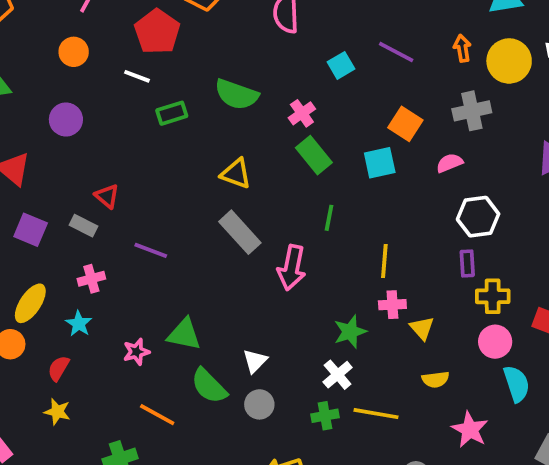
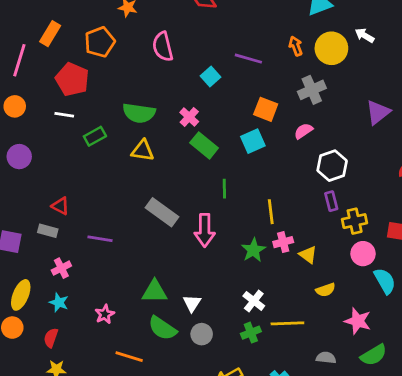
yellow triangle: (236, 174) -> (143, 151), moved
green star: (350, 332) -> (253, 250), moved
green triangle: (184, 334) -> (155, 291), moved

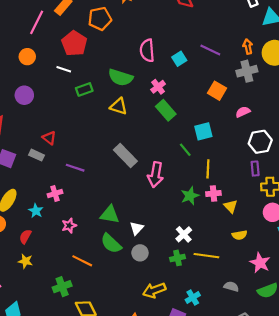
pink semicircle: (163, 47) -> (147, 50), moved
gray cross: (312, 90) -> (247, 71), moved
cyan square: (253, 141) -> (203, 131), moved
green line: (224, 189) -> (185, 150), moved, turned -48
pink cross: (61, 268) -> (55, 194), moved

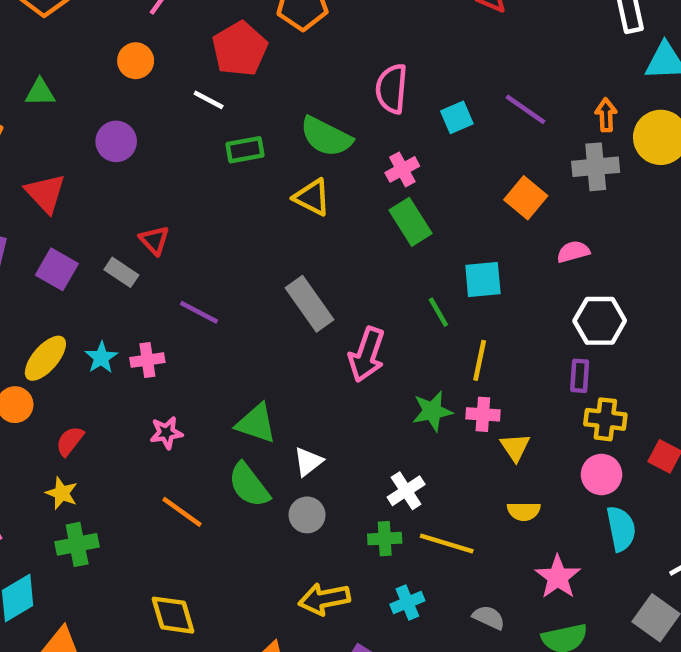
cyan star: (36, 211) -> (101, 358), moved
green cross: (62, 287) -> (77, 544), moved
cyan cross: (193, 297) -> (407, 603), moved

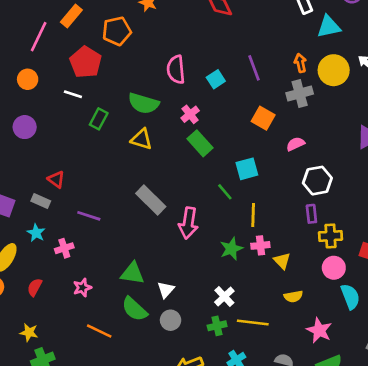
purple line: (526, 109) -> (254, 68), turned 45
green rectangle: (245, 150) -> (99, 119), turned -42
cyan star: (101, 358) -> (36, 233), moved
red semicircle: (70, 441) -> (35, 287), moved

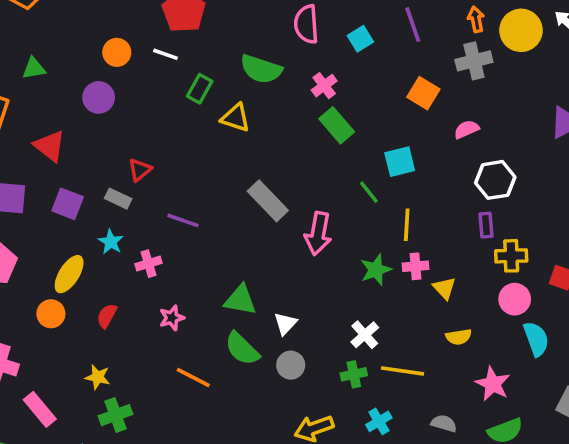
orange circle: (28, 79) -> (117, 52), moved
yellow triangle: (142, 139) -> (236, 118), moved
red triangle: (56, 179) -> (140, 170), turned 42

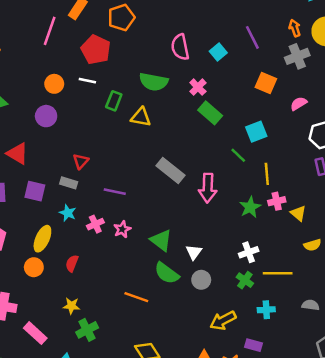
green triangle: (240, 300) -> (161, 240), turned 35
pink star: (172, 318) -> (122, 229), moved
white cross: (365, 335) -> (249, 252), turned 30
green cross: (354, 374) -> (245, 280), turned -35
cyan cross: (379, 421) -> (266, 310), turned 35

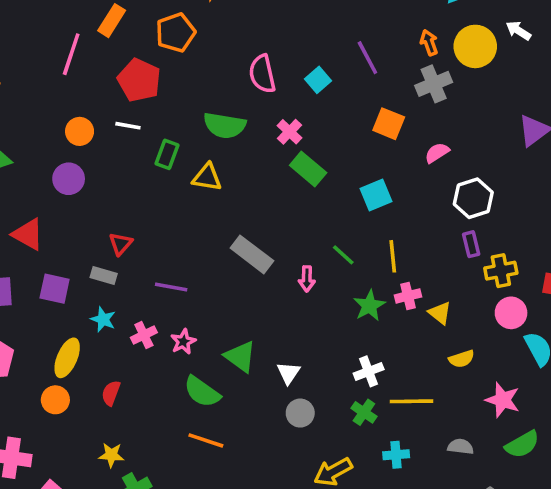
green line: (238, 155) -> (343, 255), moved
pink arrow: (208, 188) -> (307, 279), size x0.6
green semicircle: (167, 273) -> (202, 392), moved

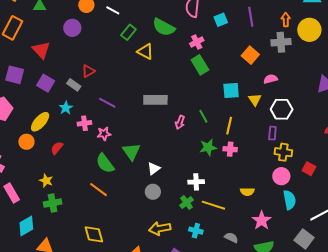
gray rectangle: (252, 254) -> (155, 100), turned -55
yellow triangle: (440, 313) -> (255, 100), moved

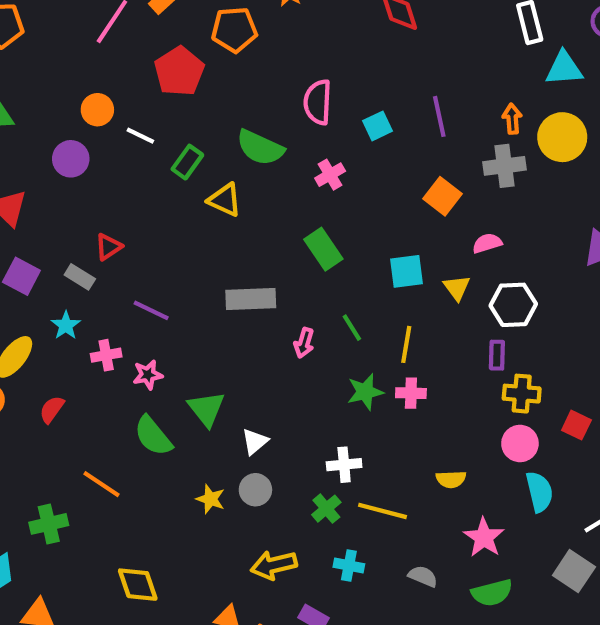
white line: (113, 10) -> (140, 136), moved
green rectangle: (200, 65) -> (323, 249), moved
yellow star: (46, 181) -> (210, 499), moved
orange line: (98, 190) -> (101, 484), moved

